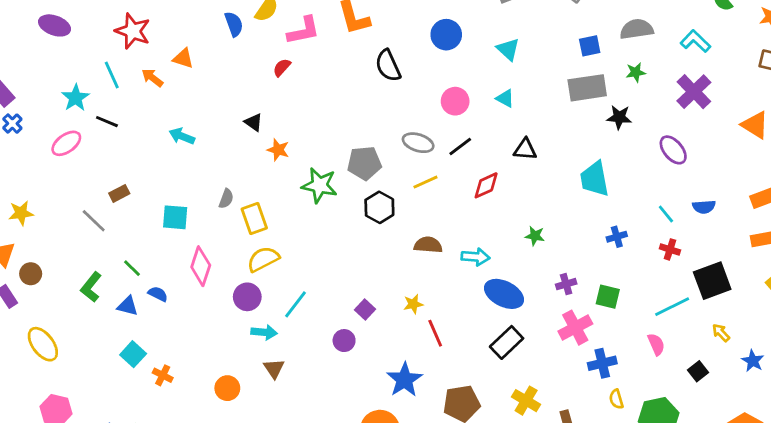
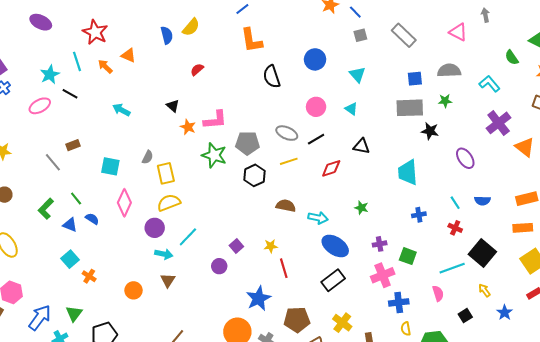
pink L-shape: (304, 31) -> (215, 120), moved
purple cross: (694, 92) -> (499, 123), moved
black square: (712, 281) -> (482, 253), turned -36

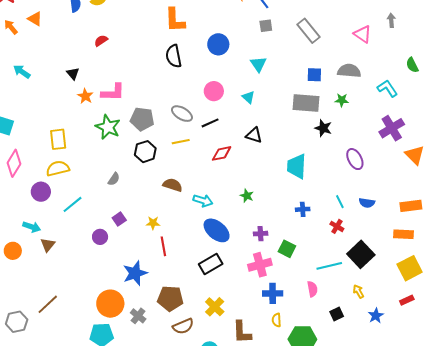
orange L-shape: (251, 40) -> (175, 20), moved
gray semicircle: (148, 157) -> (114, 179), moved
cyan arrow: (164, 254) -> (32, 227), moved

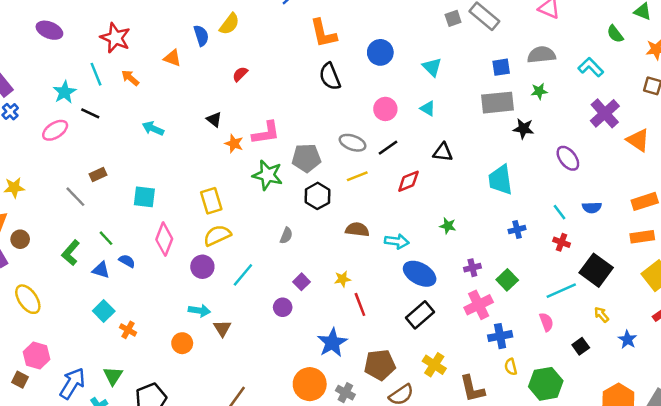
orange triangle: (35, 19) -> (172, 58), moved
gray square: (266, 26) -> (453, 18), moved
green square: (287, 249) -> (507, 280), turned 30

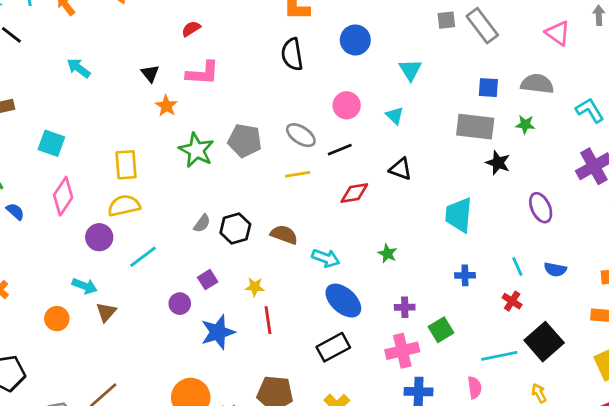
pink L-shape: (266, 133) -> (203, 73), moved
black hexagon: (317, 196) -> (235, 229), moved
blue star: (332, 343) -> (218, 332), moved

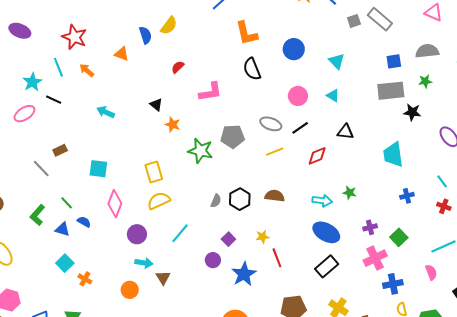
pink L-shape: (203, 73) -> (210, 92), moved
purple circle: (99, 237) -> (137, 234), moved
cyan arrow: (326, 258) -> (322, 201), moved

